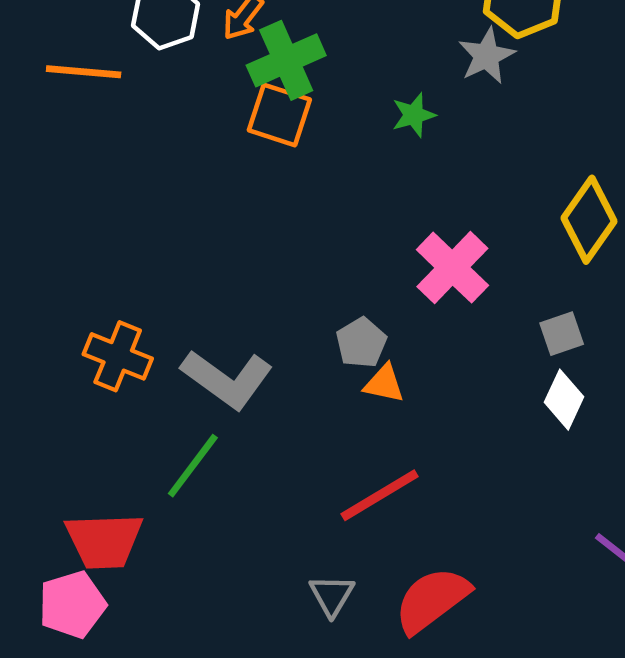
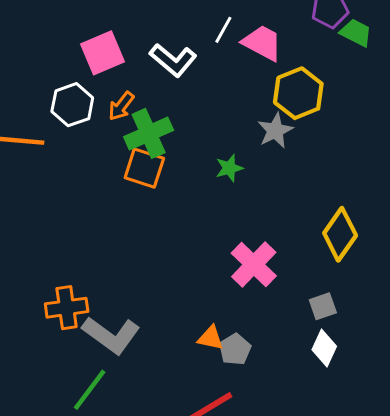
gray pentagon: (361, 343) -> (235, 349), moved
orange cross: (118, 356) -> (67, 308), moved, turned -30

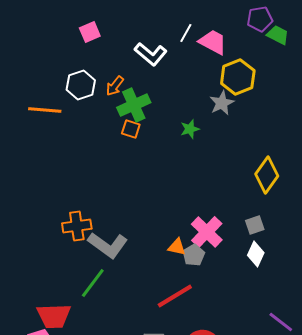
pink square: (103, 53) -> (90, 32), moved, size x0.7
orange square: (144, 168) -> (131, 129), size x0.7
pink cross: (254, 264) -> (207, 232), moved

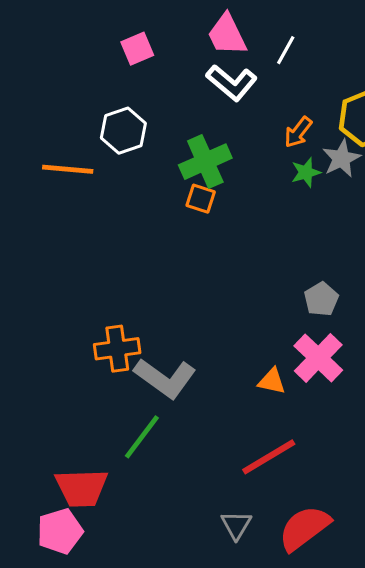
pink trapezoid: (213, 42) -> (227, 35), moved, turned -144
orange arrow: (115, 86) -> (298, 132), moved
green star: (190, 129) -> (306, 172), moved
gray pentagon: (194, 255) -> (321, 299), moved

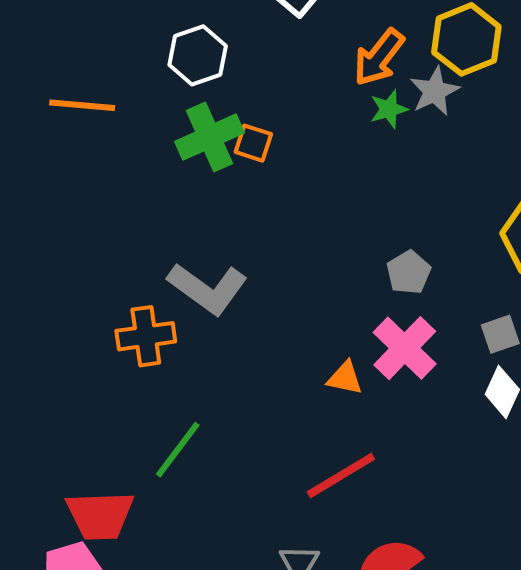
white hexagon: (123, 131) -> (198, 55), moved
orange arrow: (298, 132) -> (379, 57), size x1.4
green cross: (205, 162) -> (210, 137), moved
gray L-shape: (165, 378) -> (208, 288), moved

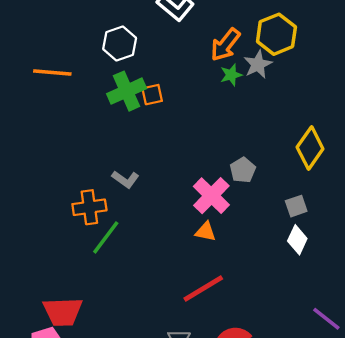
orange square: (253, 143) -> (152, 95), turned -30
gray L-shape: (208, 288) -> (125, 179), size x0.6
pink cross: (405, 348) -> (211, 196), moved
green line: (178, 450) -> (106, 237), moved

